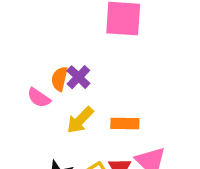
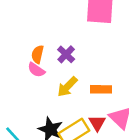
orange semicircle: (59, 79) -> (38, 54), moved

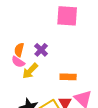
yellow arrow: (67, 87) -> (30, 71), moved

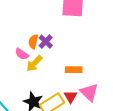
orange semicircle: (19, 50) -> (33, 42), moved

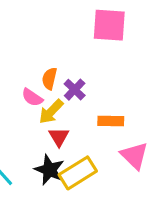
purple cross: (46, 42) -> (75, 90), moved
red triangle: (71, 97) -> (59, 137), moved

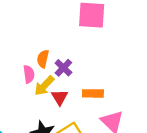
pink semicircle: (32, 97) -> (29, 74), turned -132
red triangle: (59, 137) -> (60, 97), moved

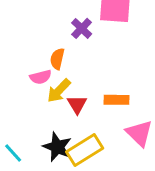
purple cross: (63, 68) -> (82, 28), moved
pink semicircle: (29, 74) -> (41, 77), turned 84

